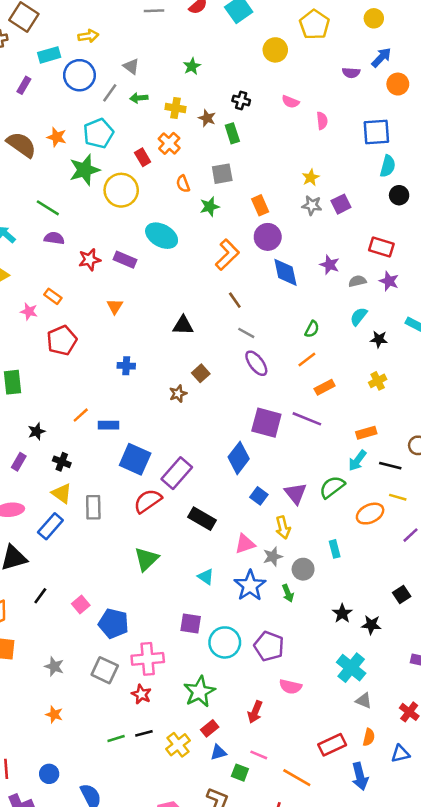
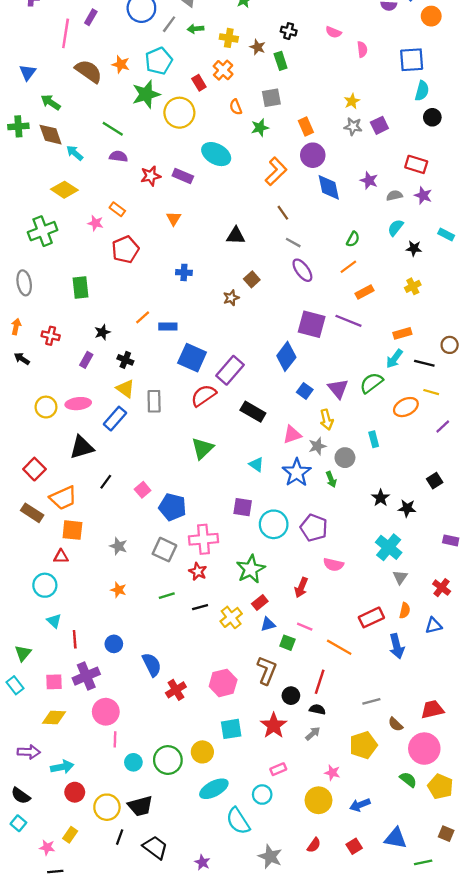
gray triangle: (364, 701) -> (400, 577), turned 42
green line: (116, 738) -> (167, 596), moved

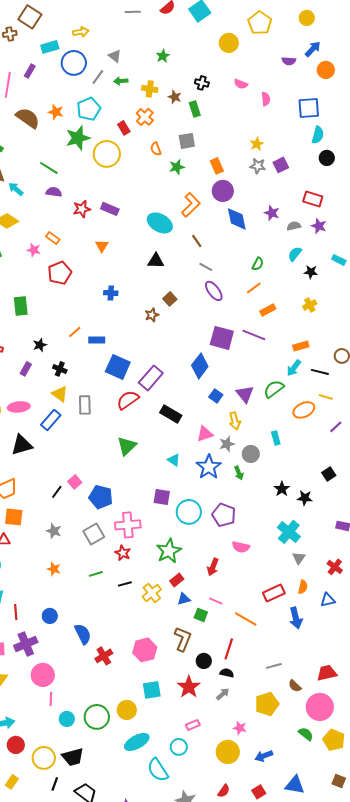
cyan ellipse: (216, 154) -> (160, 223), moved
black line: (106, 482) -> (57, 492), moved
gray square: (164, 550) -> (94, 534), turned 35

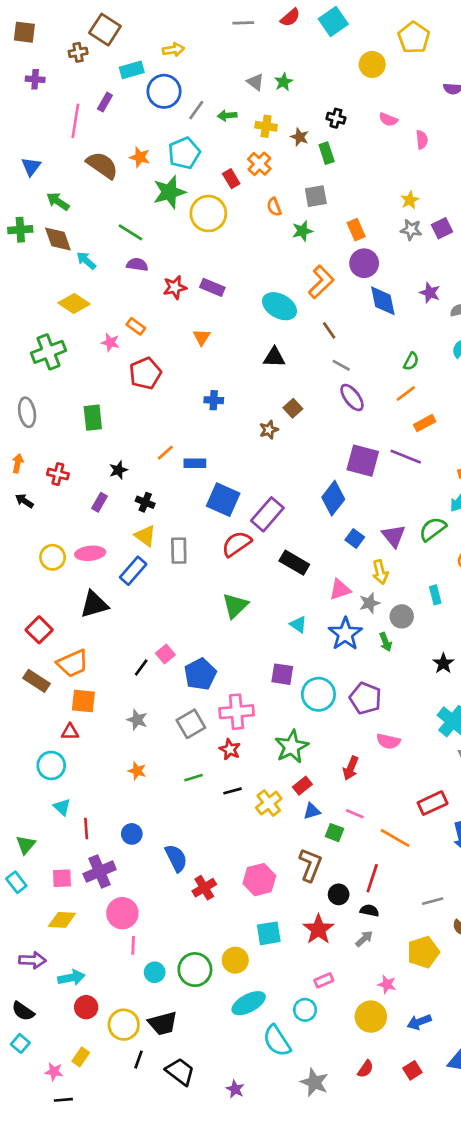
gray triangle: (115, 56) -> (255, 82), moved
blue pentagon: (101, 497) -> (200, 674), turned 30

